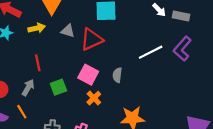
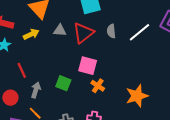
red line: (38, 63) -> (22, 70), moved
gray semicircle: (117, 75) -> (111, 31), moved
green square: (58, 87) -> (63, 83), turned -35

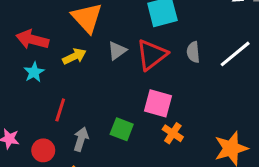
gray triangle: (60, 30) -> (117, 51), turned -40
red line: (22, 70) -> (60, 110), turned 42

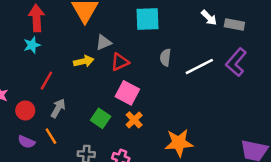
red arrow: (32, 40) -> (36, 18), turned 60
red triangle: (152, 55) -> (120, 62), moved, size x0.7
yellow arrow: (74, 56) -> (84, 61), moved
green square: (122, 129) -> (101, 118), moved

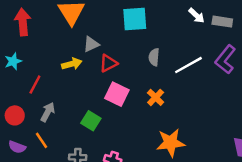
cyan star: (32, 45) -> (13, 61), moved
orange cross: (134, 120) -> (156, 97), moved

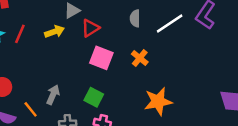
red line: (35, 85) -> (20, 34), moved
gray arrow: (48, 112) -> (53, 95), moved
green square: (91, 121) -> (94, 97), moved

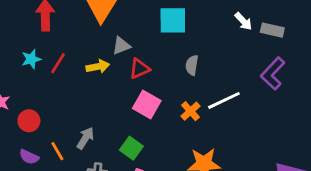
white line: (170, 24) -> (224, 100), moved

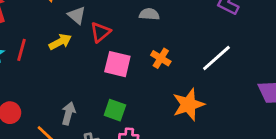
gray triangle: (121, 46) -> (77, 15), turned -42
gray semicircle: (192, 65) -> (149, 14), turned 102
white line: (224, 100) -> (216, 58), moved

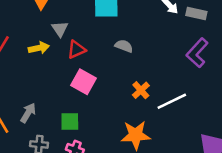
orange cross: (161, 58) -> (141, 90), moved
green square: (115, 110) -> (70, 122), turned -36

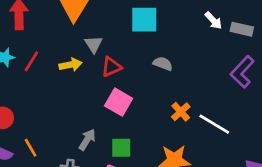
white line: (172, 101) -> (214, 124), turned 56
gray arrow: (28, 113) -> (87, 140), moved
green square: (70, 122) -> (121, 148), moved

